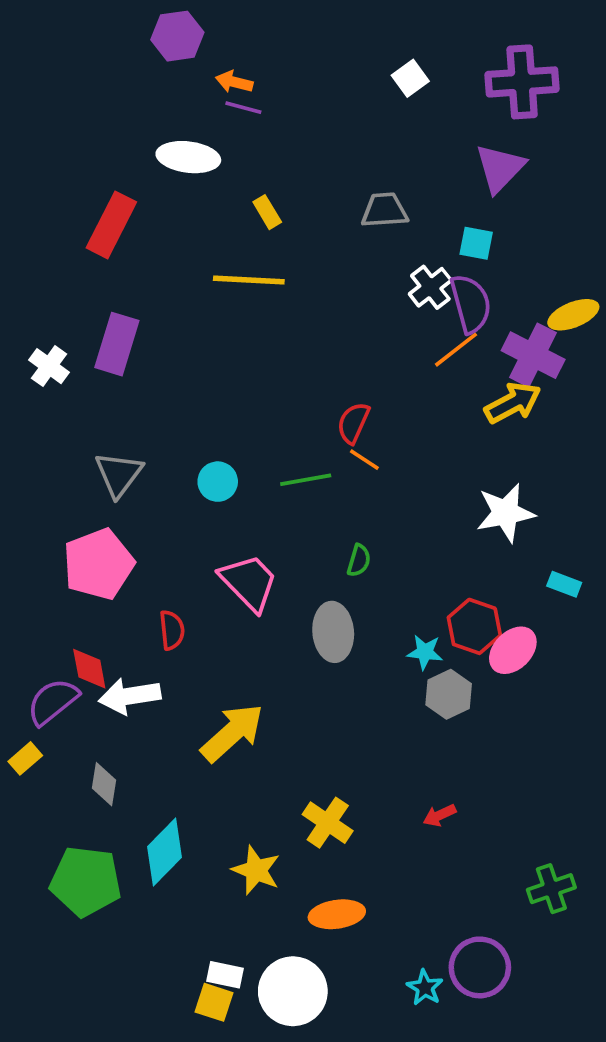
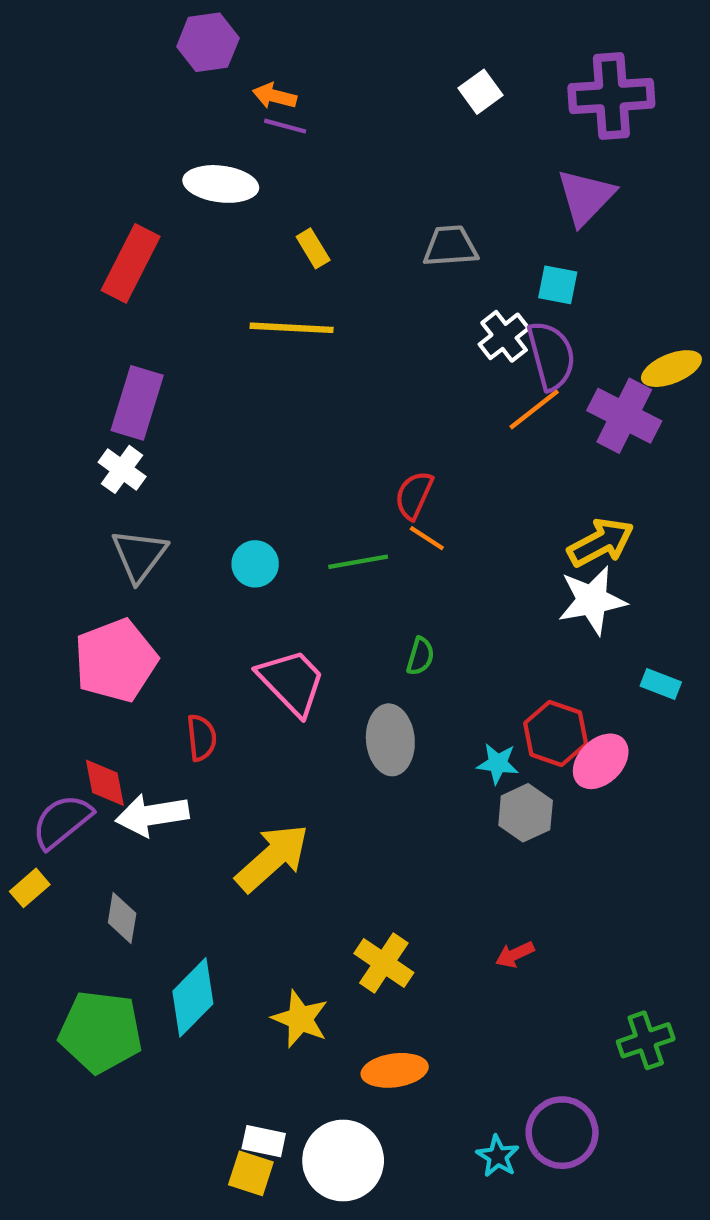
white cross: (49, 366) -> (122, 469), moved
yellow arrow: (513, 403) -> (601, 542), moved

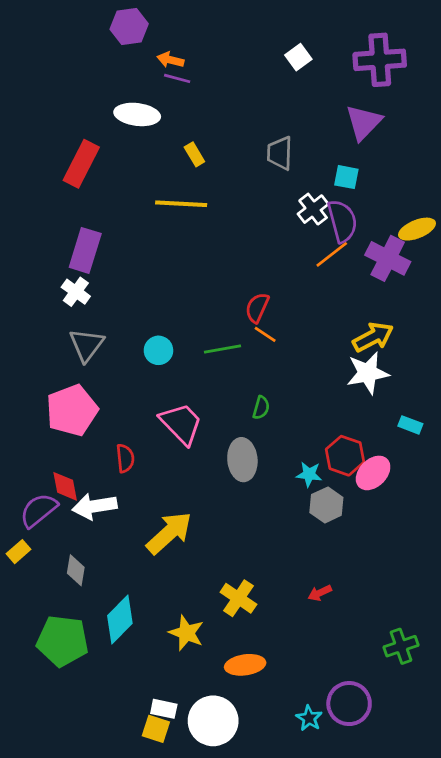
gray trapezoid: (450, 246) -> (280, 153), turned -84

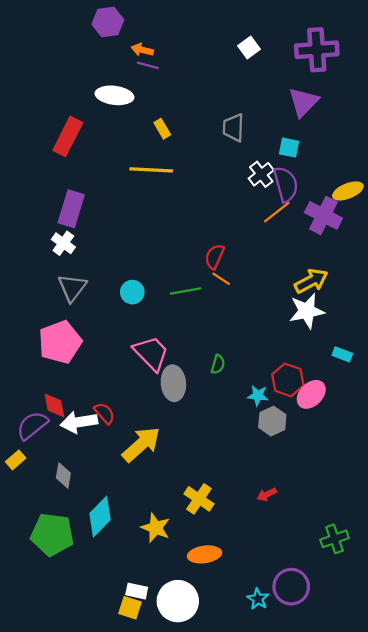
green semicircle: (261, 408) -> (218, 364), moved
red semicircle: (125, 458) -> (104, 413), moved, turned -35
gray ellipse: (242, 460) -> (173, 383), moved

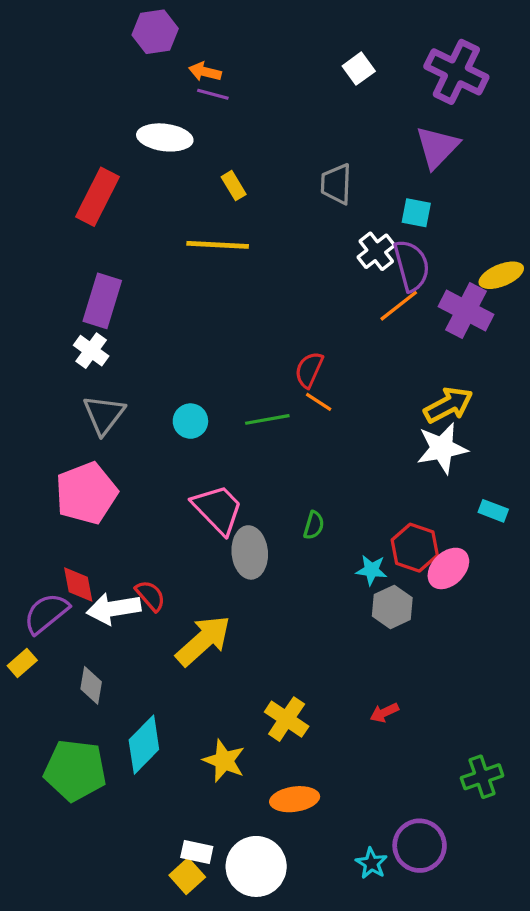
purple cross: (317, 50) -> (456, 72), turned 30
yellow square: (130, 608) -> (187, 876), turned 30

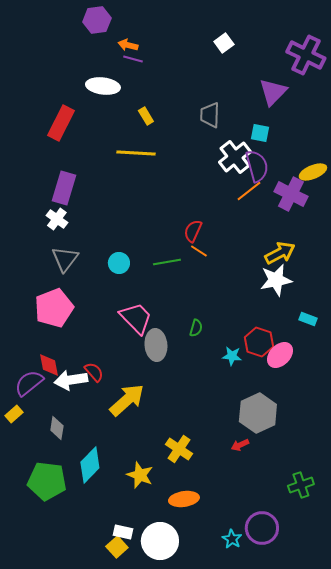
purple cross: (456, 72) -> (306, 55), moved
white cross: (376, 251) -> (235, 157), size x1.4
gray hexagon: (392, 607) -> (258, 413), moved, size x1.5

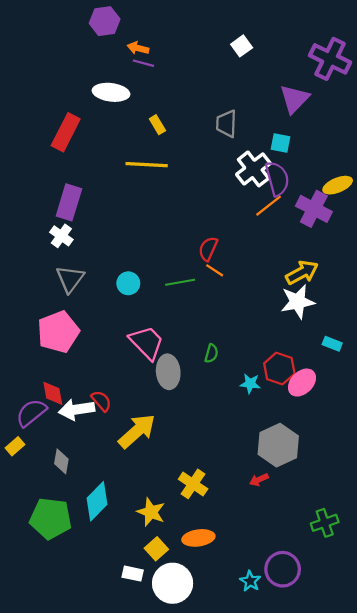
yellow square: (117, 547) -> (156, 549), moved

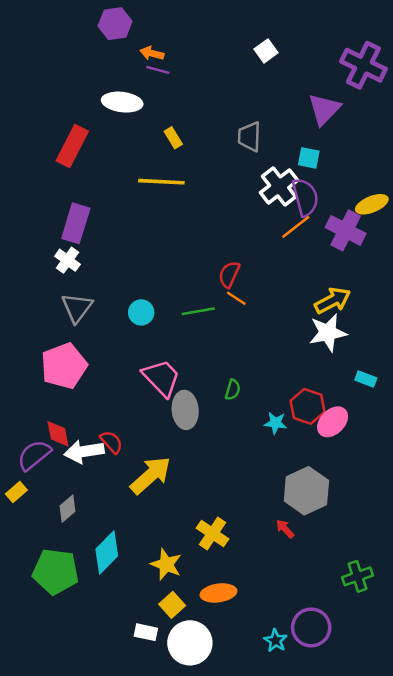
gray diamond: (61, 461) -> (67, 509), turned 40
red arrow: (259, 480) -> (285, 529), turned 72

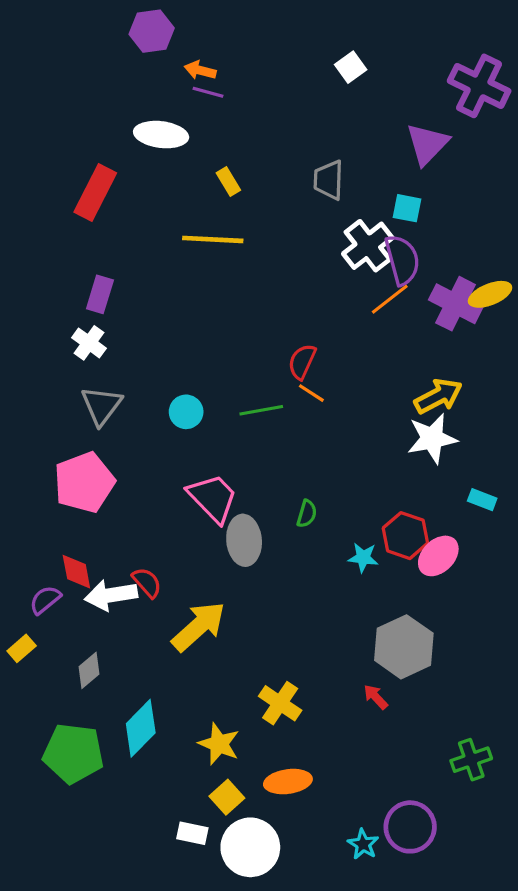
yellow ellipse: (372, 204) -> (490, 294), moved
purple rectangle: (76, 223) -> (100, 294), size x0.7
purple semicircle: (34, 455) -> (45, 600), size x0.7

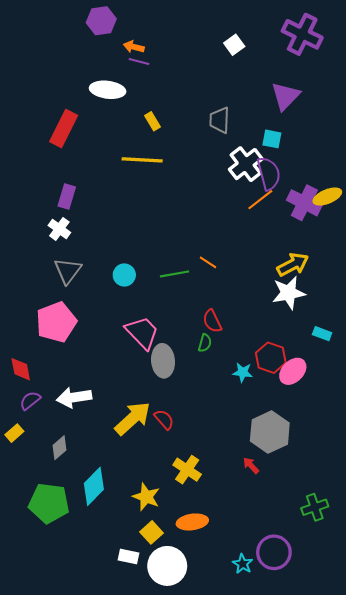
purple cross: (479, 86) -> (302, 34), moved
red semicircle: (302, 362) -> (212, 321), moved, turned -50
red diamond: (76, 572) -> (21, 369), moved
red semicircle: (147, 583) -> (164, 419), moved

